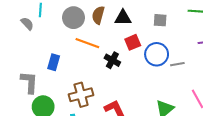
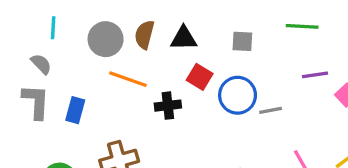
gray semicircle: (27, 24) -> (41, 64), moved
red square: (133, 42) -> (200, 77), turned -35
black cross: (112, 60) -> (168, 106), turned -35
gray L-shape: (29, 82) -> (36, 102), moved

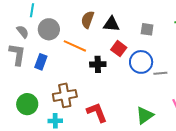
gray circle: (106, 39) -> (49, 29), moved

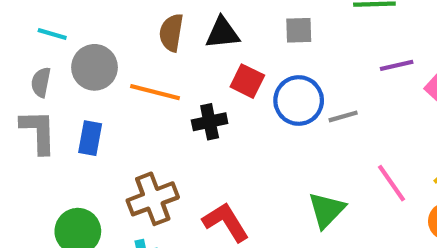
cyan line: (32, 10) -> (52, 34), turned -72
gray semicircle: (23, 32) -> (41, 82), turned -120

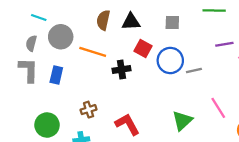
brown cross: (153, 199) -> (89, 110), size x0.6

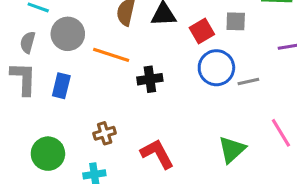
gray square: (172, 22) -> (236, 21), moved
red square: (143, 49) -> (202, 31), moved, turned 30

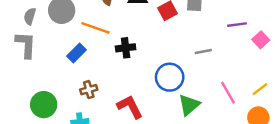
blue circle: (216, 68) -> (170, 77), moved
blue rectangle: (61, 86) -> (77, 53), moved, turned 30

